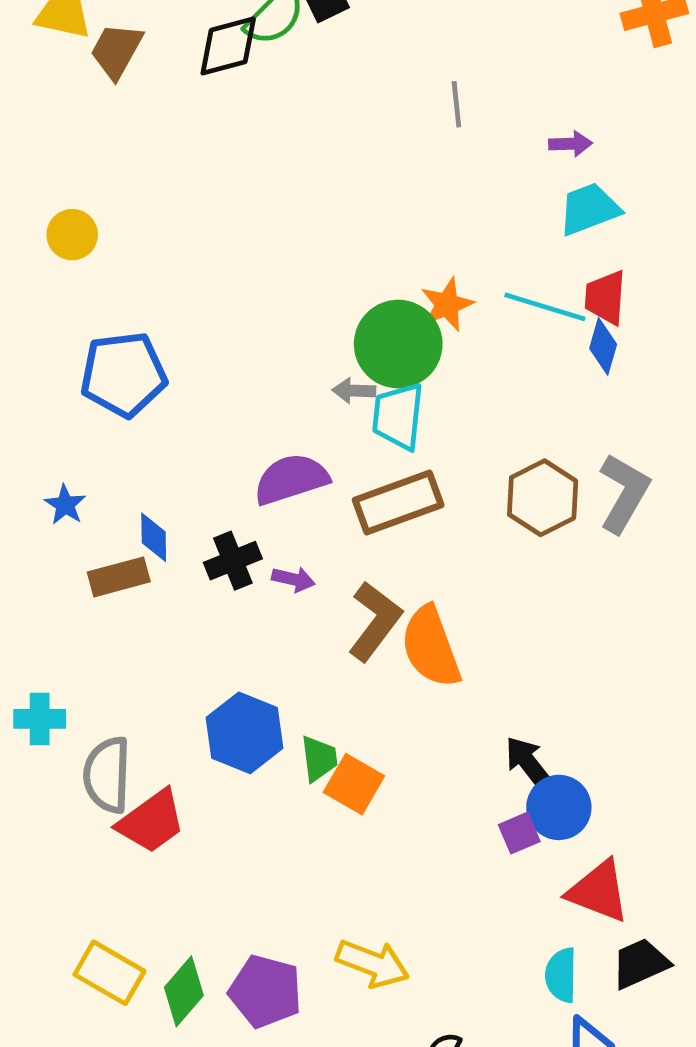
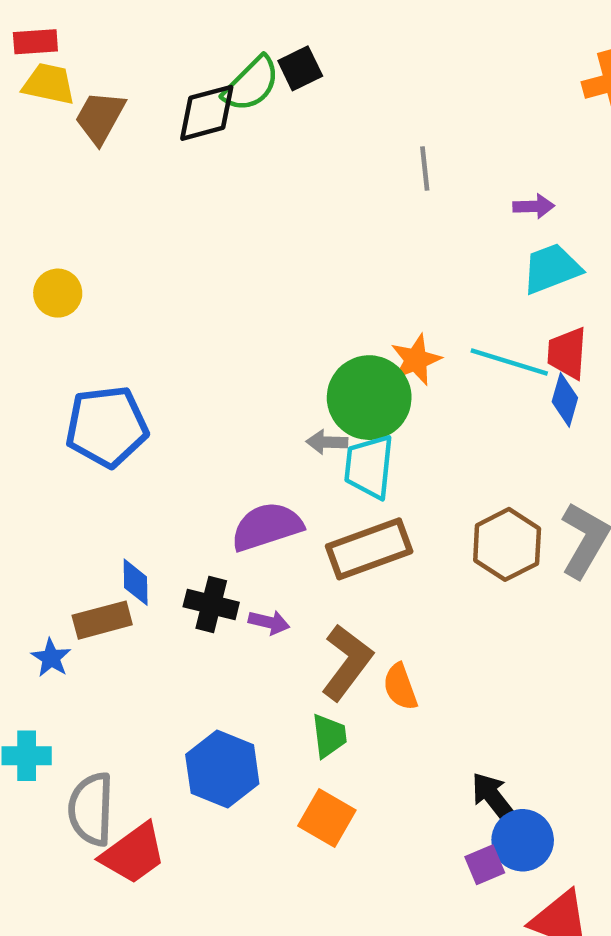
blue star: (65, 505) -> (51, 658), moved
black cross: (233, 561) -> (211, 604), turned 36
orange semicircle: (431, 647) -> (400, 687), size x0.6
green trapezoid: (319, 759) -> (329, 736), moved

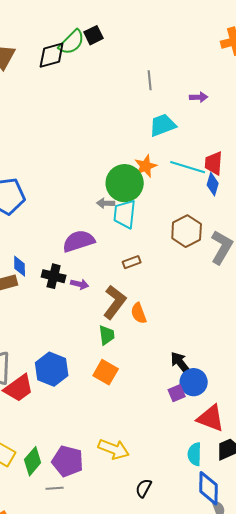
cyan trapezoid: (552, 269) -> (163, 125), moved
brown hexagon: (507, 544) -> (187, 231), moved
brown rectangle: (369, 549) -> (132, 262), moved, size x0.5
blue hexagon: (222, 769) -> (52, 369), moved

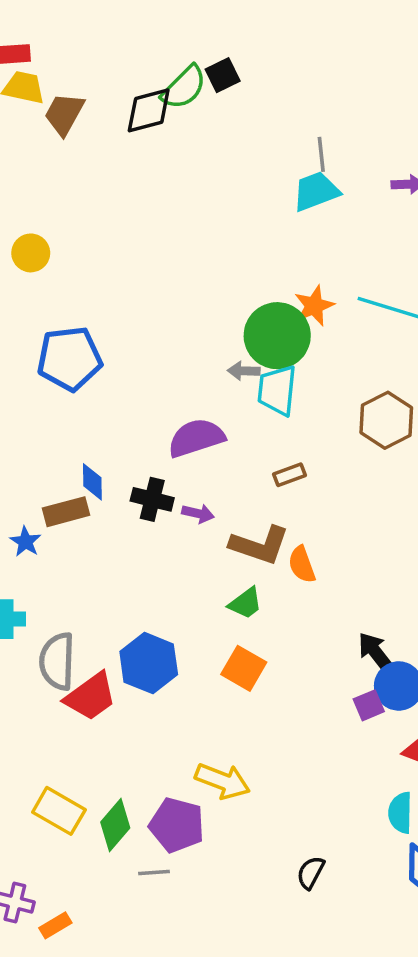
cyan trapezoid: (163, 125) -> (316, 191), moved
brown L-shape: (115, 302) -> (260, 545), turned 72
green trapezoid: (107, 335) -> (245, 603), turned 60
yellow arrow: (114, 449) -> (223, 781), moved

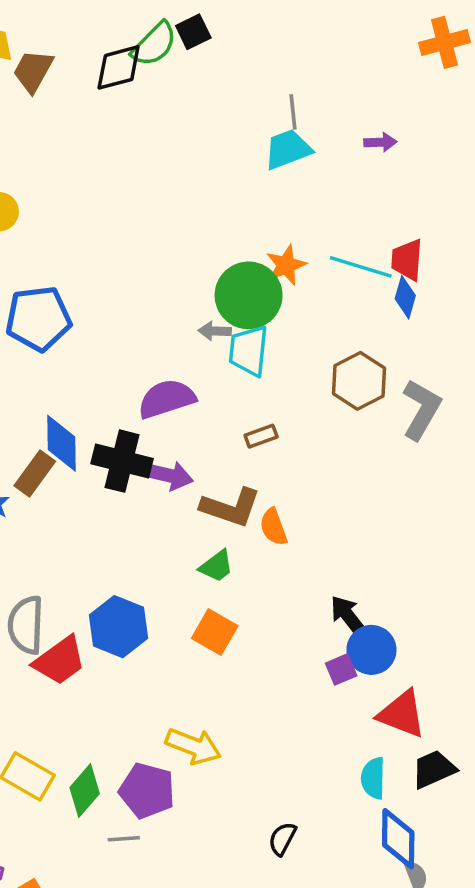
blue diamond: (92, 482) -> (62, 443), size x1.5
black cross: (152, 499) -> (122, 461), size x1.4
brown rectangle: (66, 512) -> (35, 474), turned -39
purple arrow: (198, 513) -> (168, 475), size x1.5

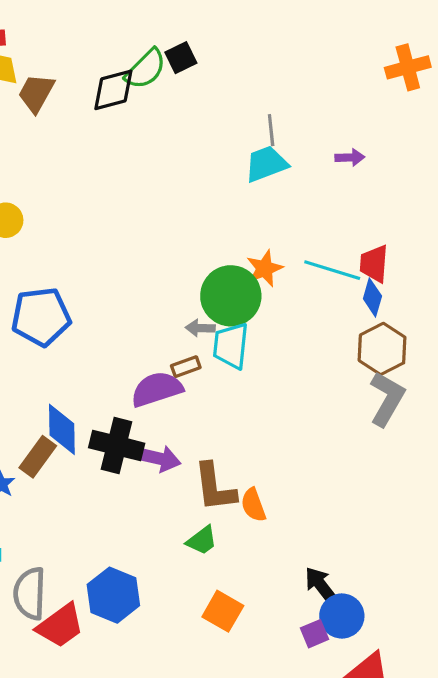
brown hexagon: (359, 381) -> (382, 349), moved
brown rectangle: (261, 436) -> (186, 367), moved
brown L-shape: (231, 507) -> (215, 487), turned 64
orange square: (215, 632) -> (223, 611), moved

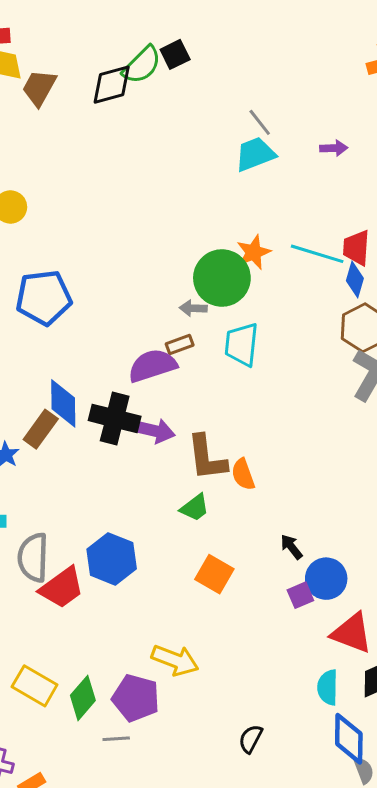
gray line: (271, 130) -> (260, 122), turned -32
cyan trapezoid: (231, 346) -> (242, 344), moved
black arrow: (321, 585) -> (291, 547), moved, size x0.7

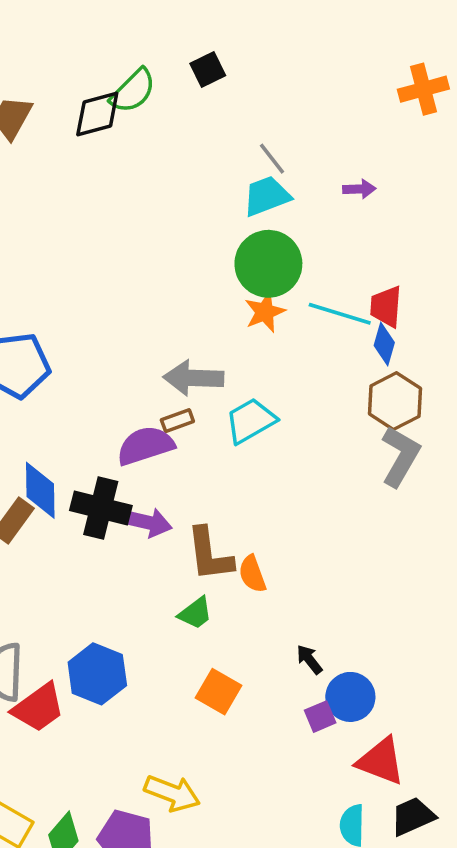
black square: (175, 54) -> (208, 70), moved
green circle: (222, 278) -> (268, 264), moved
gray arrow: (193, 308) -> (194, 378), size x1.8
cyan trapezoid: (242, 344) -> (251, 421), turned 54

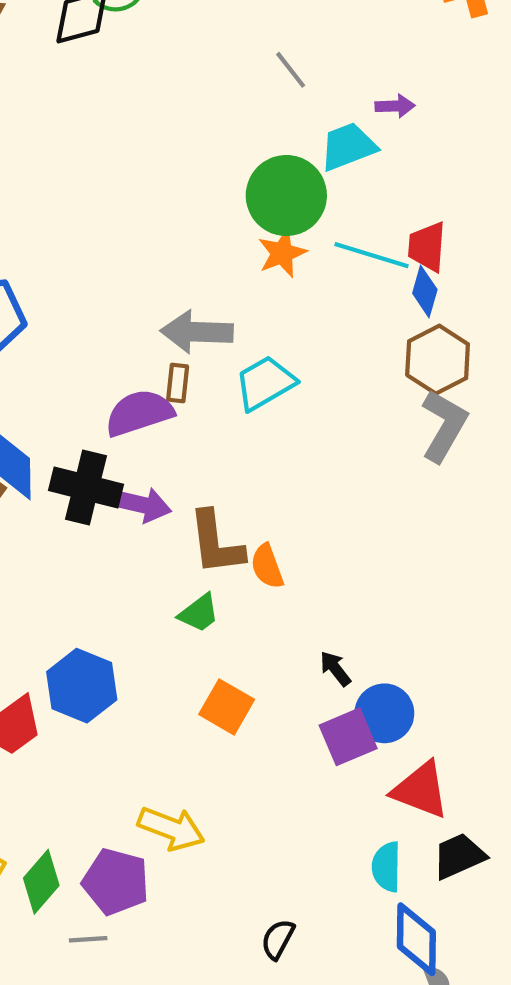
cyan trapezoid: (267, 196) -> (348, 146), moved
brown rectangle: (177, 421) -> (178, 383), turned -64
purple square: (320, 717) -> (348, 737), size x1.5

